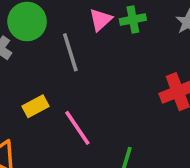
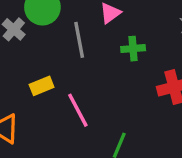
green cross: (133, 20) -> (133, 49), moved

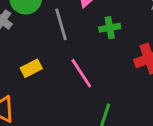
pink line: (78, 110) -> (81, 73), moved

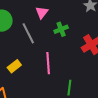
pink line: (81, 73) -> (48, 63), turned 40

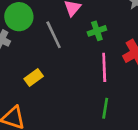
pink line: (48, 63) -> (104, 67), moved

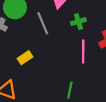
green line: (105, 108) -> (70, 90), moved

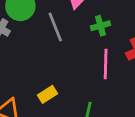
yellow rectangle: (25, 58) -> (48, 94), moved

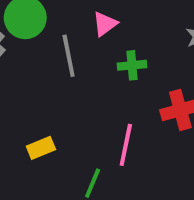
pink line: (106, 64) -> (126, 145), moved

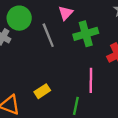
green cross: (132, 65) -> (86, 34), size x1.5

